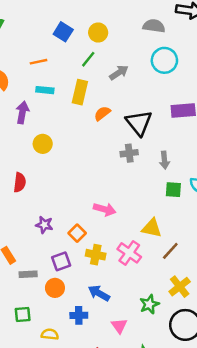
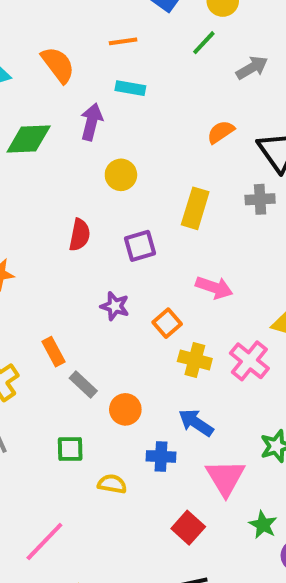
yellow rectangle: (80, 92) -> (195, 208), moved
purple square: (61, 261) -> (140, 246), moved
gray rectangle: (28, 274) -> (83, 384), turned 42
pink triangle: (119, 326) -> (225, 478), size x1.5

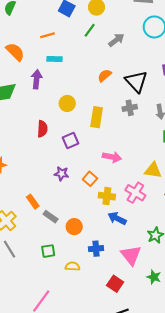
yellow circle: (121, 175) -> (67, 103), moved
red semicircle: (80, 235) -> (42, 129), moved
blue arrow: (196, 423) -> (117, 218), moved

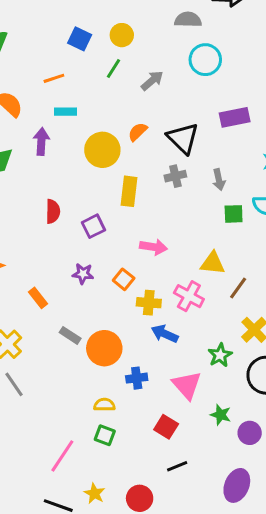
yellow circle: (67, 103) -> (102, 150), moved, size x1.5
orange rectangle: (33, 202) -> (38, 298), moved
orange circle: (74, 227) -> (104, 348), size x1.5
green square: (48, 251) -> (105, 435), moved, turned 32

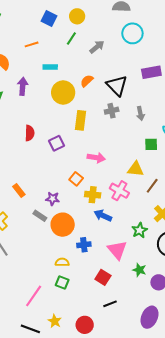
cyan rectangle: (66, 112) -> (50, 67), moved
green square: (234, 214) -> (151, 144), moved
purple star: (83, 274) -> (53, 199), moved

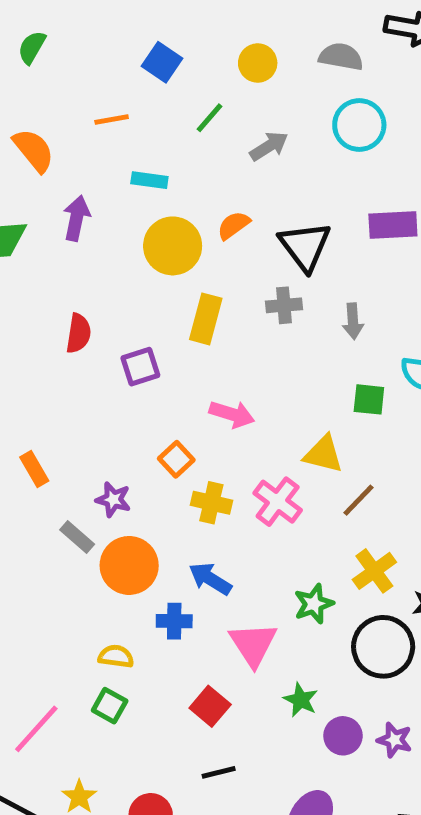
yellow circle: (77, 16) -> (258, 63), moved
blue arrow: (103, 216) -> (210, 579), moved

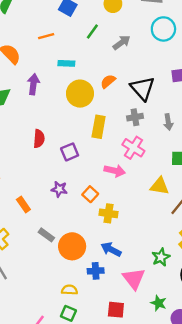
purple star: (113, 500) -> (59, 189), moved
pink cross: (278, 502) -> (133, 148), moved
red square: (210, 706) -> (116, 310), turned -30

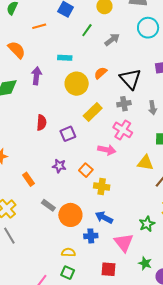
orange line: (46, 36) -> (39, 26), moved
yellow rectangle: (99, 127) -> (93, 112), turned 36

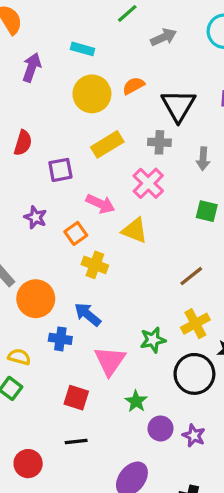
pink arrow: (107, 150) -> (100, 204), moved
yellow triangle: (145, 163) -> (135, 230), moved

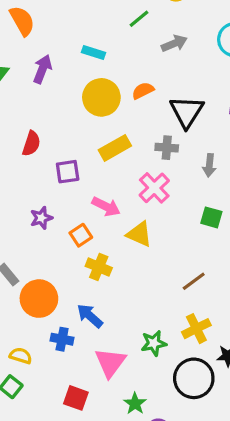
purple star: (35, 217) -> (41, 218), turned 30

